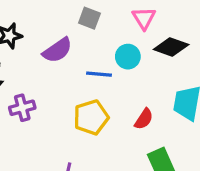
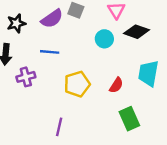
purple semicircle: (57, 50) -> (52, 19), moved
blue line: (99, 74) -> (50, 52), moved

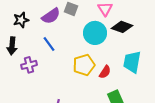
cyan circle: (104, 39) -> (95, 33), size x1.5
blue line: (50, 52) -> (49, 44), turned 49
yellow pentagon: (77, 84) -> (84, 65), moved

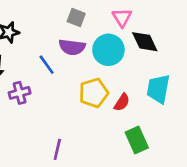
purple semicircle: (51, 16) -> (72, 47), moved, turned 42
black diamond: (122, 27) -> (145, 42), turned 45

